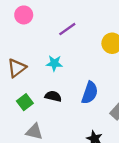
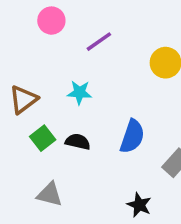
pink circle: (24, 15) -> (51, 21), moved
green square: (25, 102) -> (43, 138), moved

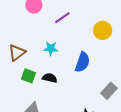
blue semicircle: (132, 136) -> (82, 62), moved
green square: (43, 138) -> (29, 76), turned -32

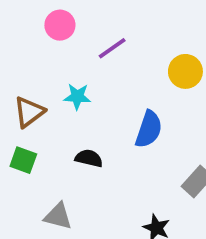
cyan star: (51, 48) -> (77, 97), moved
green square: (29, 76) -> (23, 160), moved

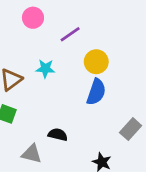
yellow circle: (185, 71) -> (96, 62), moved
black semicircle: (89, 158) -> (58, 135), moved

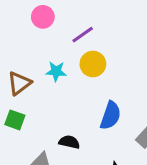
yellow circle: (96, 62) -> (93, 64), moved
blue semicircle: (96, 92) -> (111, 116), moved

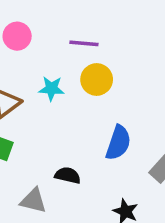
pink circle: (43, 17) -> (17, 36), moved
purple line: (83, 35) -> (84, 43), turned 40

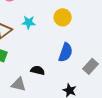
yellow circle: (97, 80) -> (63, 17), moved

